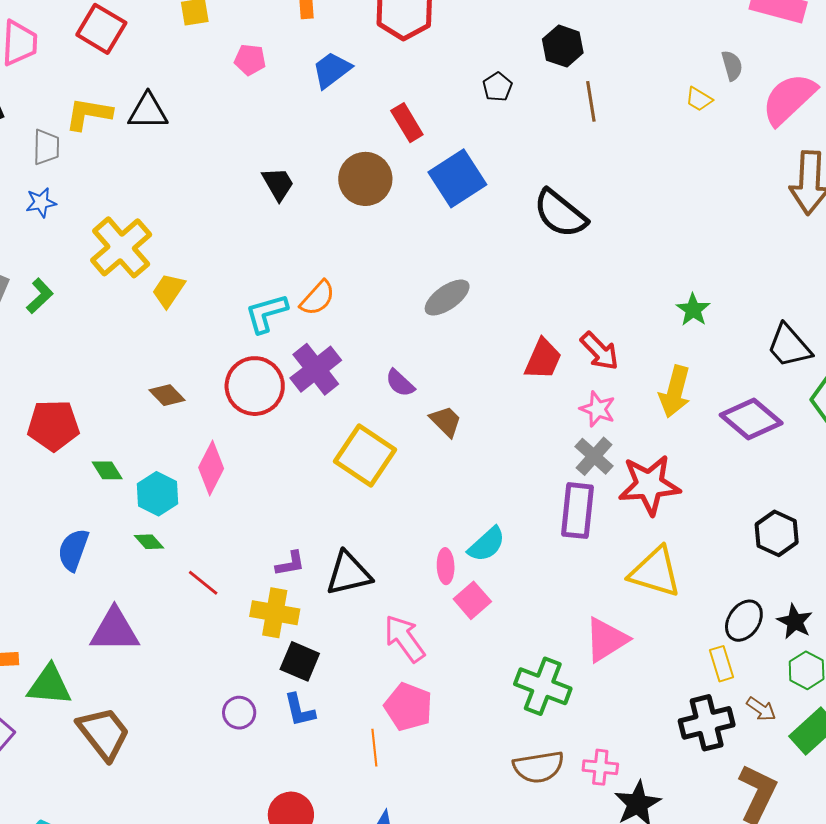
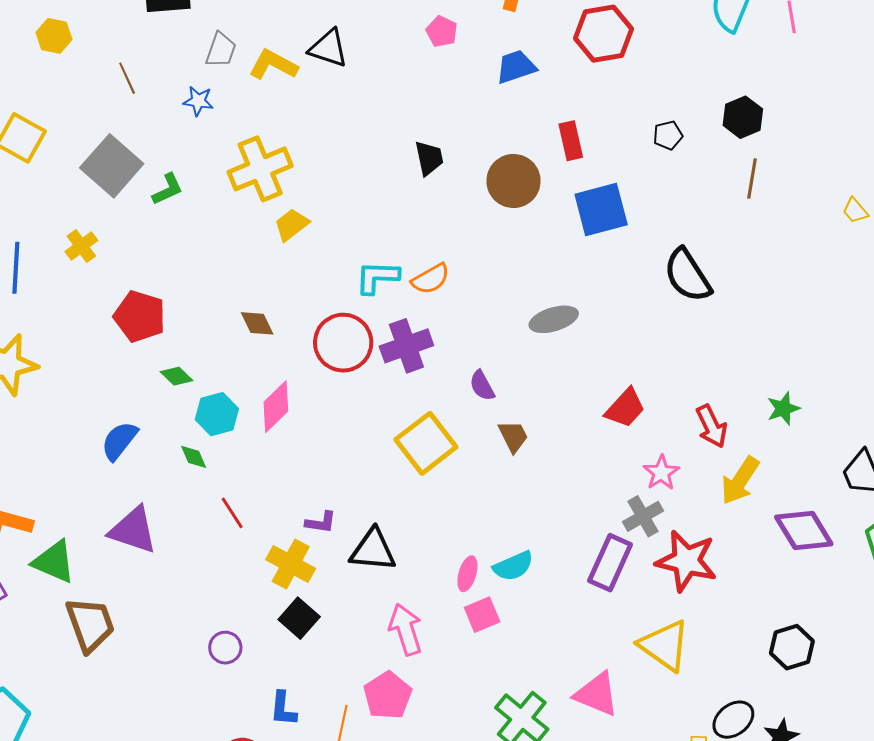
yellow L-shape: (89, 114) -> (273, 65), moved
red arrow: (599, 351) -> (711, 426), moved
green diamond: (107, 470) -> (177, 376), turned -32
pink triangle: (606, 640) -> (597, 694), turned 36
blue L-shape: (299, 710) -> (283, 709), moved

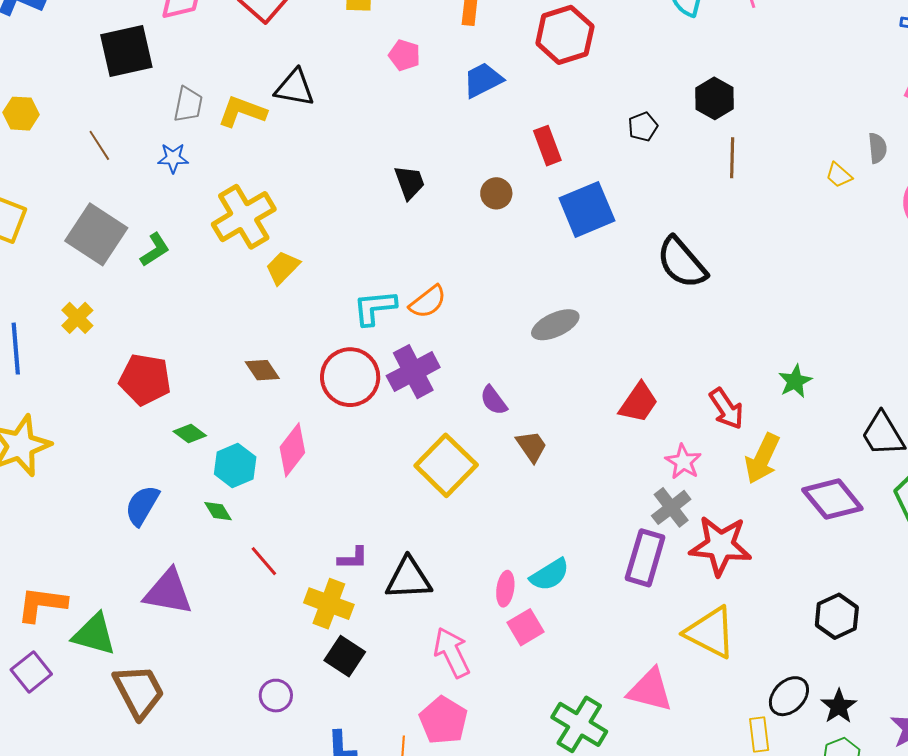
brown circle: (514, 181) -> (496, 193), size x0.6

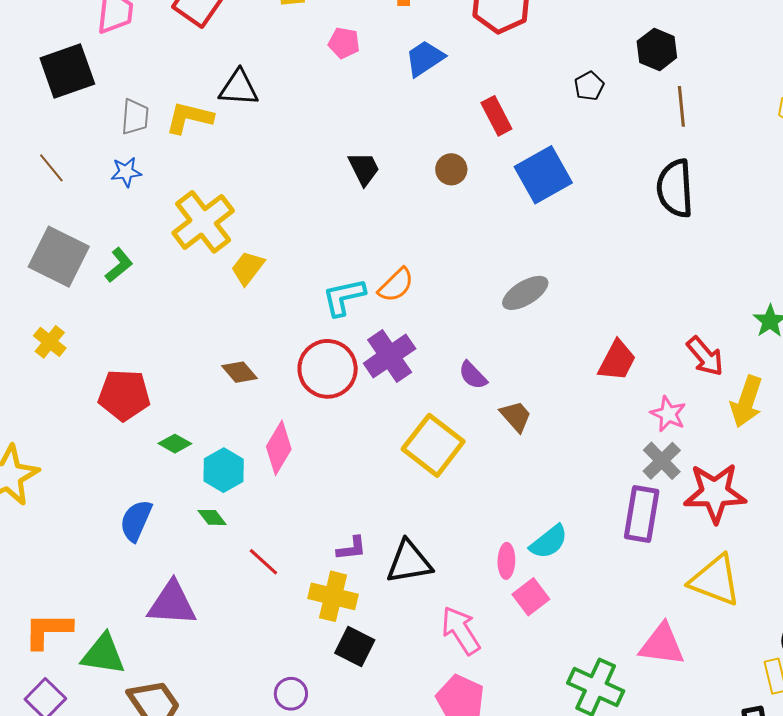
black semicircle: (682, 263) -> (675, 188), moved, turned 44

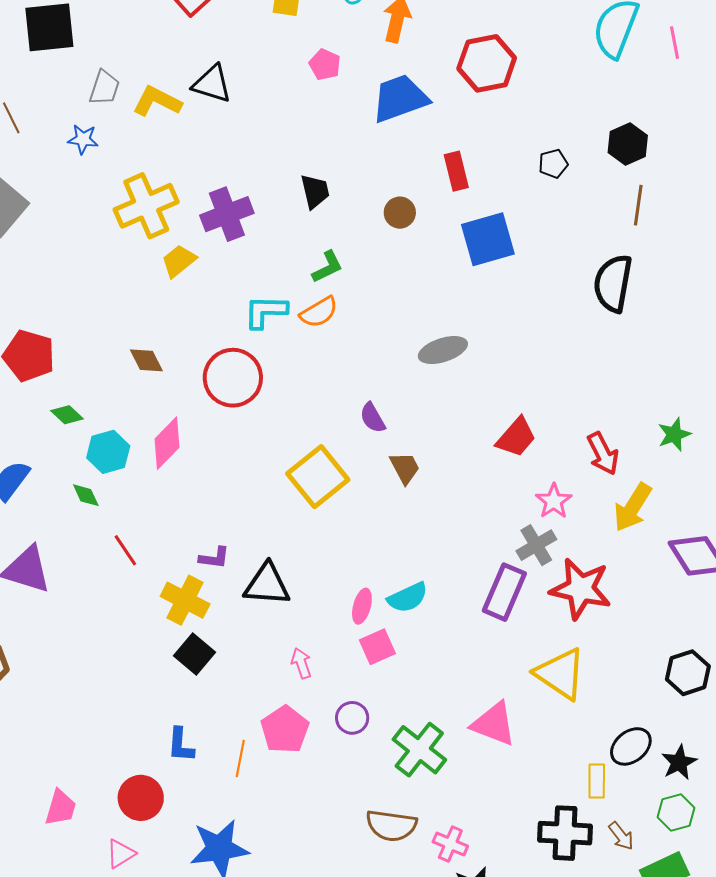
blue trapezoid: (425, 58) -> (400, 98), size x1.4
green L-shape: (119, 265) -> (327, 267), moved
purple cross: (390, 356) -> (227, 214), moved
pink arrow: (461, 630) -> (301, 663), size x0.6
purple circle: (291, 694) -> (352, 718), moved

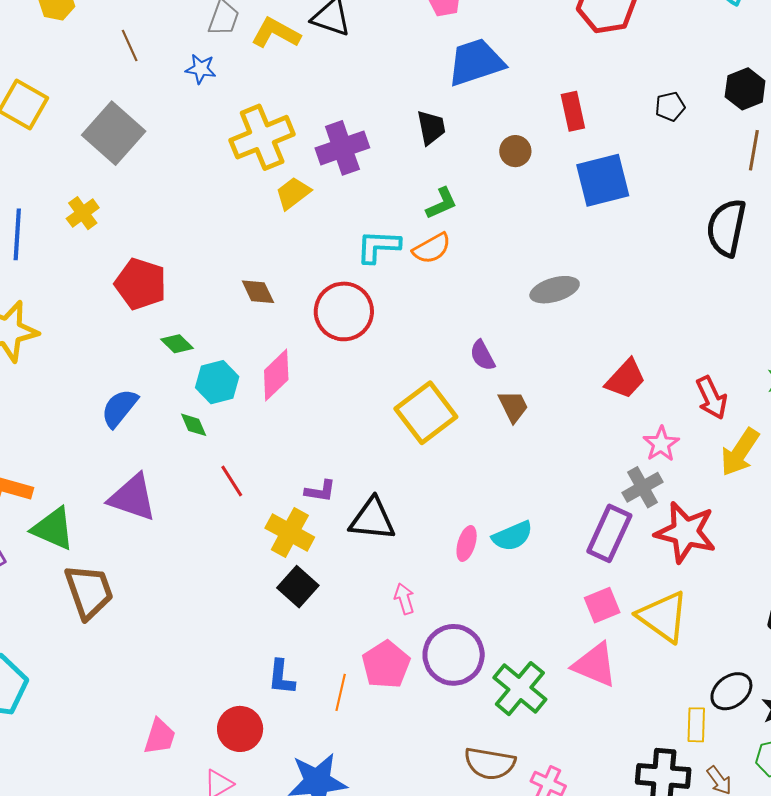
blue trapezoid: (400, 98) -> (476, 62), moved
pink square: (377, 647) -> (602, 605), moved
purple circle: (352, 718) -> (454, 655), size x1.8

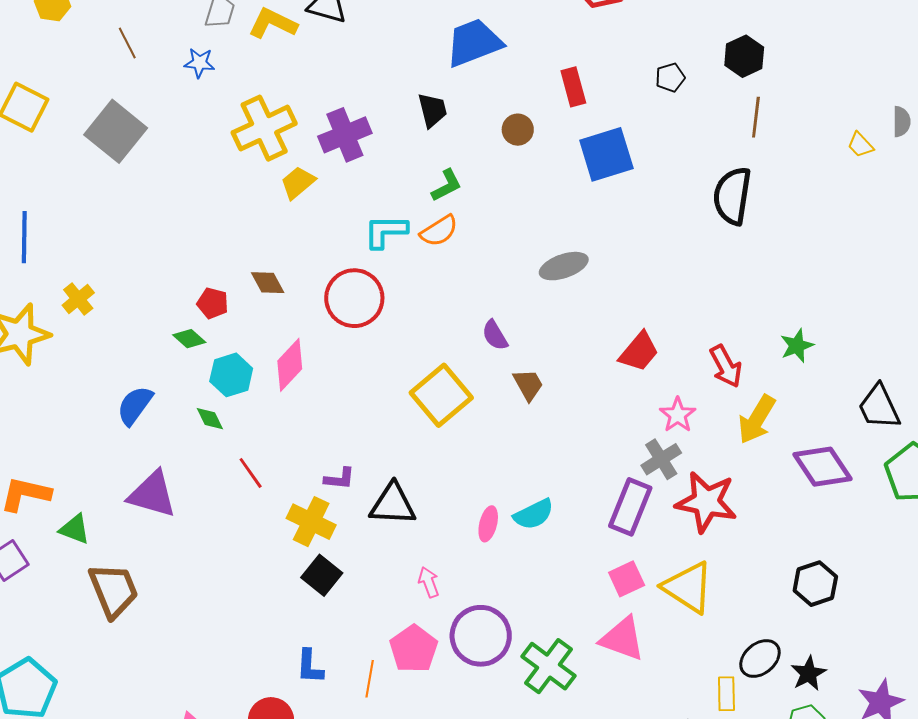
yellow cross: (83, 213) -> (78, 299), moved
red pentagon: (141, 284) -> (213, 303), moved, size x0.6
green triangle: (53, 529) -> (75, 529), size x0.7

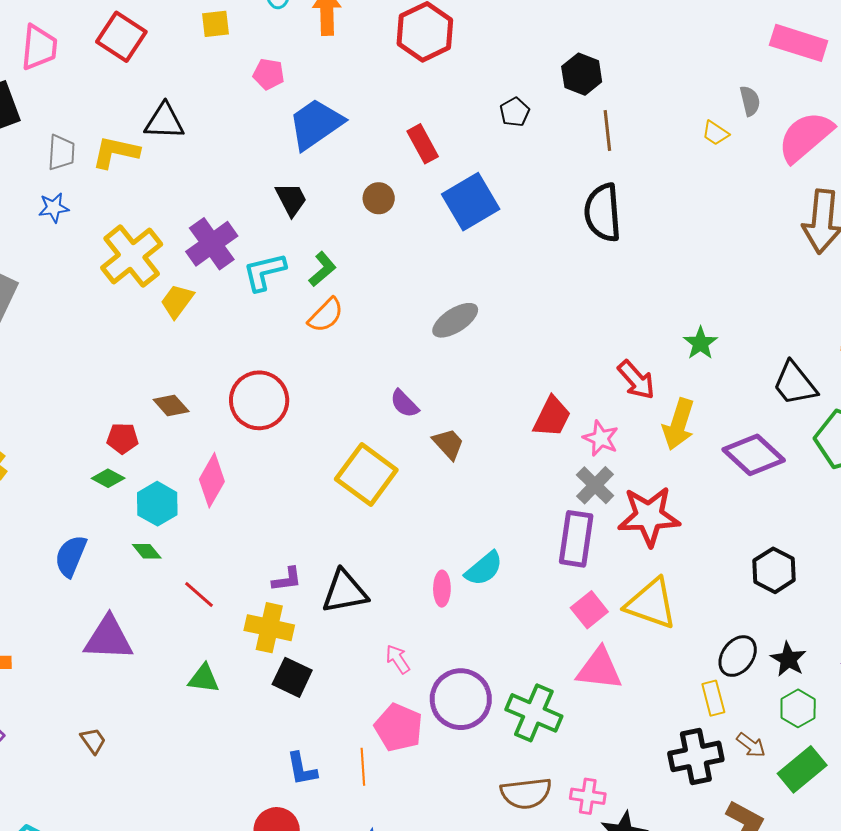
cyan L-shape: (386, 231) -> (264, 272), moved
red trapezoid: (639, 352) -> (552, 417), moved
green triangle: (75, 529) -> (204, 679), moved
brown trapezoid: (113, 590) -> (93, 741), size x0.5

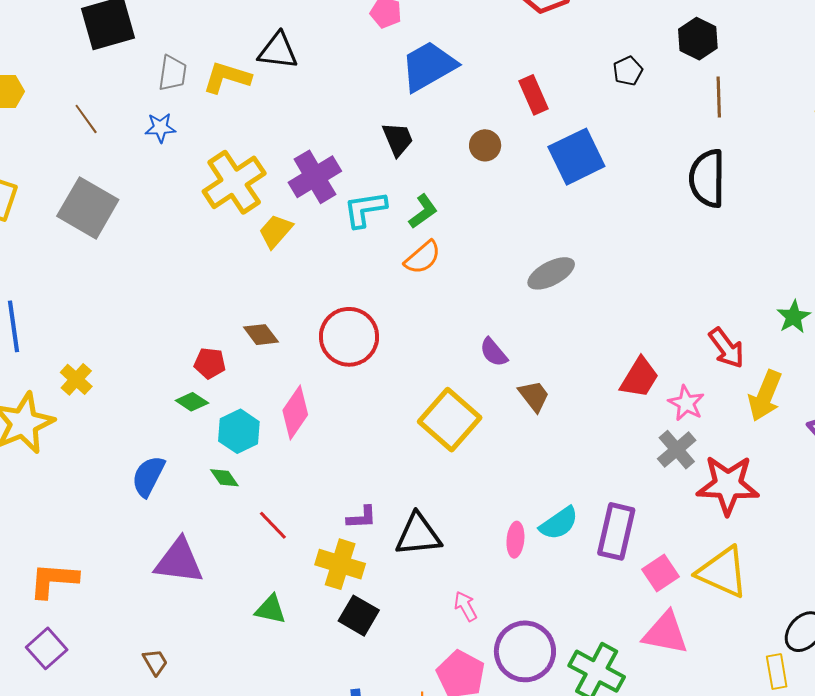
purple rectangle: (576, 539) -> (616, 531), moved

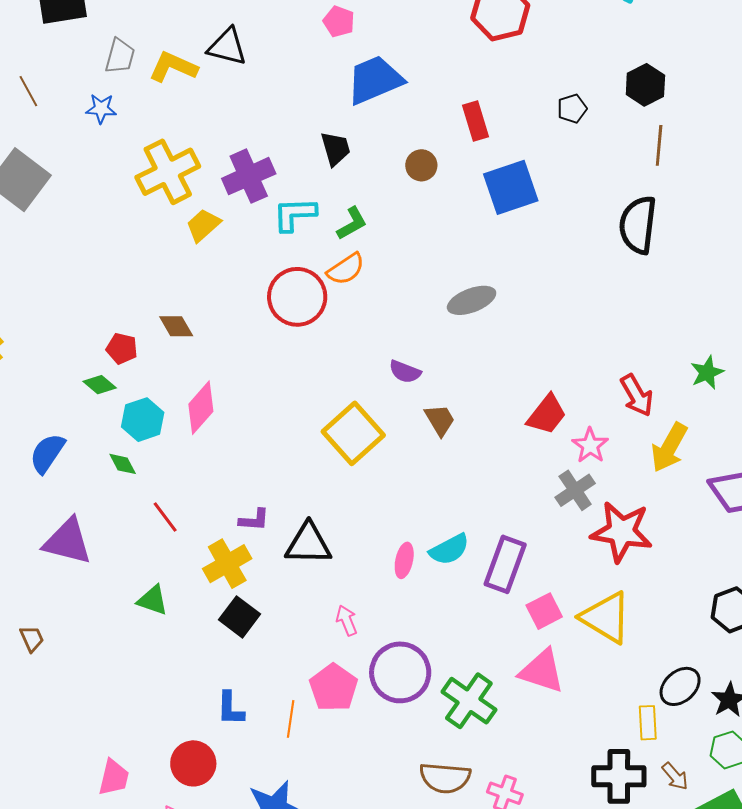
red circle: (349, 337) -> (297, 297), moved
purple semicircle: (494, 352) -> (405, 372), turned -36
yellow cross: (340, 564) -> (227, 564), turned 36

